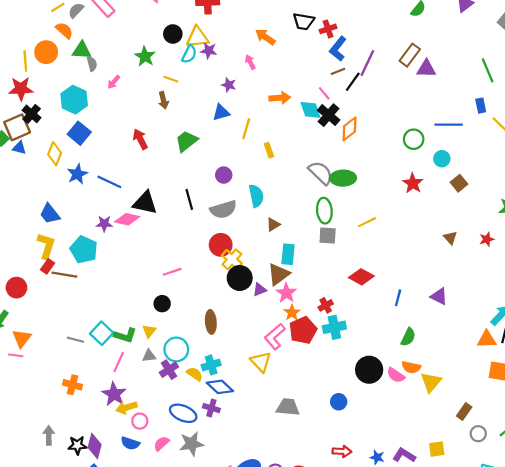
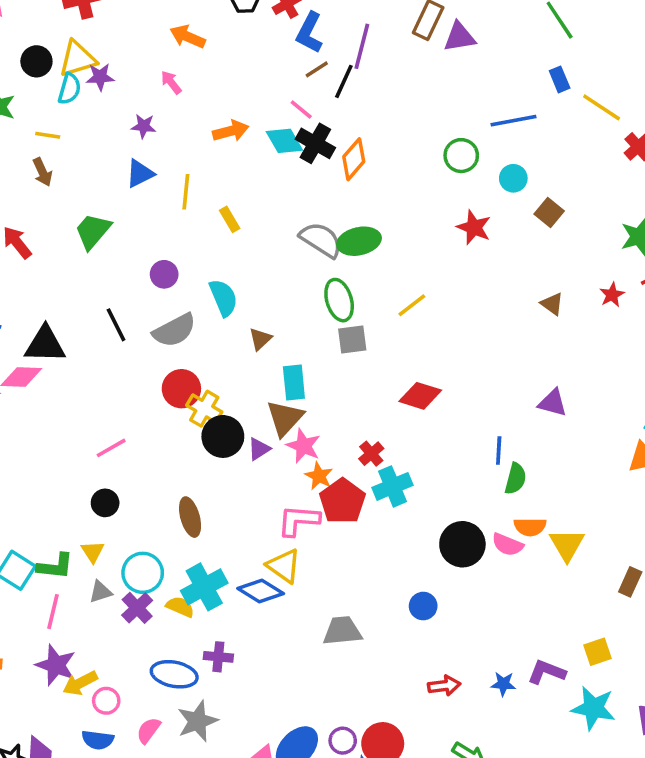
blue line: (398, 298) -> (499, 451), moved
pink L-shape: (275, 337) -> (299, 520), turned 56
cyan cross: (211, 365) -> (204, 587), size x1.4
blue diamond: (220, 387) -> (261, 591), moved

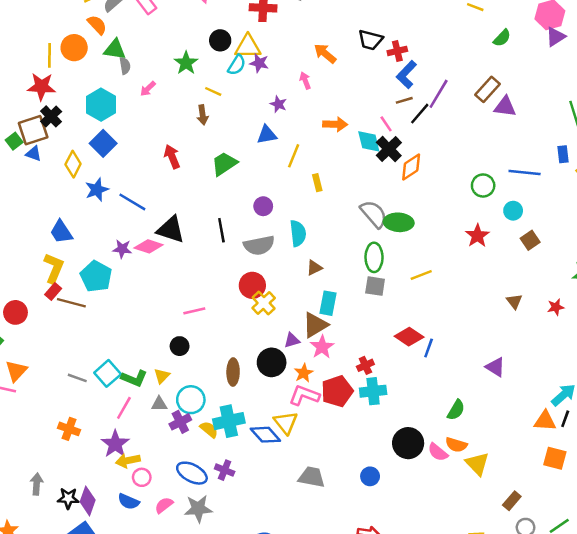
black circle: (223, 436) -> (272, 362), moved
blue line: (499, 451) -> (429, 348), moved
orange star: (319, 476) -> (304, 373), moved
yellow triangle: (567, 545) -> (477, 464), turned -30

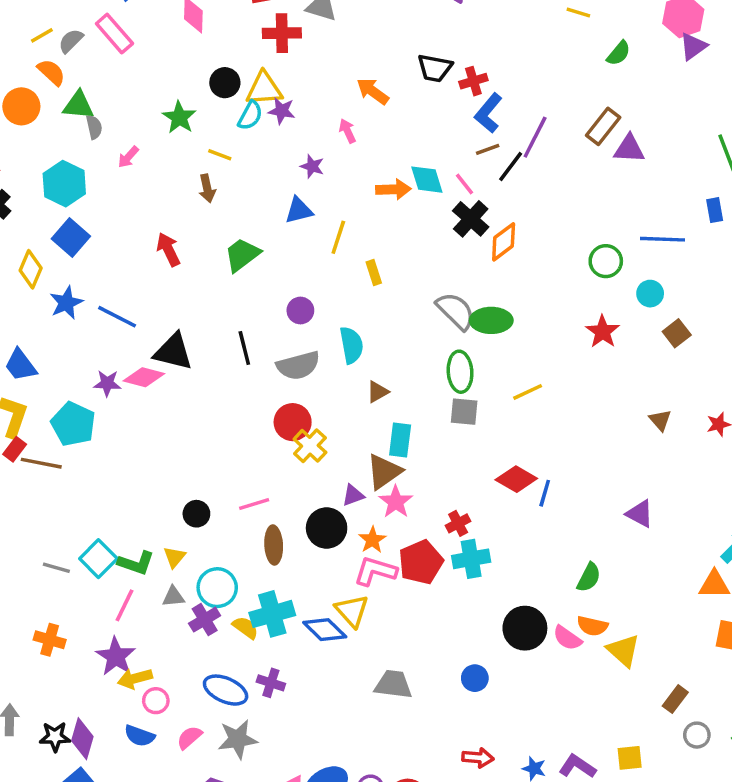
cyan diamond: (369, 141) -> (427, 180), moved
pink line: (194, 311) -> (254, 504), moved

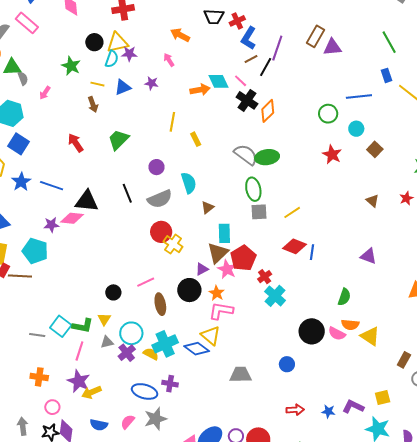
blue triangle: (299, 210) -> (123, 87), moved
yellow line: (528, 392) -> (292, 212), moved
cyan cross: (471, 559) -> (275, 296), turned -30
red pentagon: (421, 562) -> (243, 258), moved
pink circle: (156, 701) -> (52, 407), moved

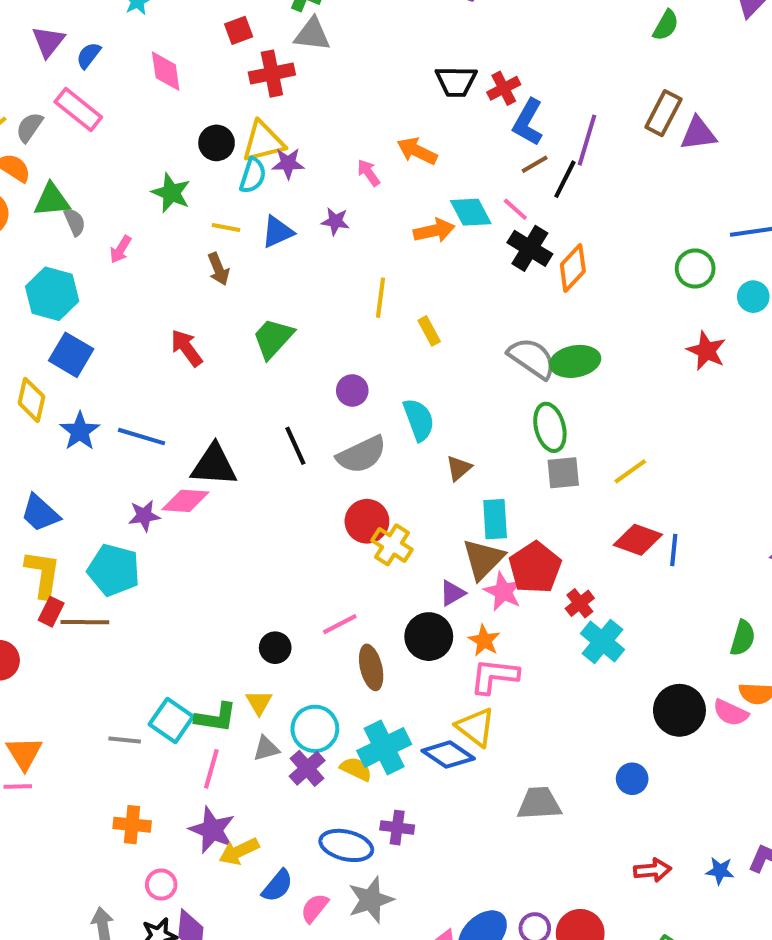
orange arrow: (180, 35) -> (417, 151), moved
blue semicircle: (99, 425) -> (277, 886), moved, turned -60

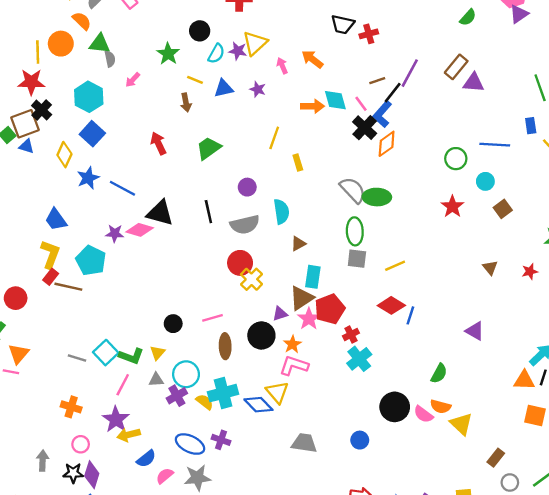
blue L-shape: (528, 122) -> (382, 114), moved
yellow triangle: (263, 142) -> (255, 43), moved, turned -40

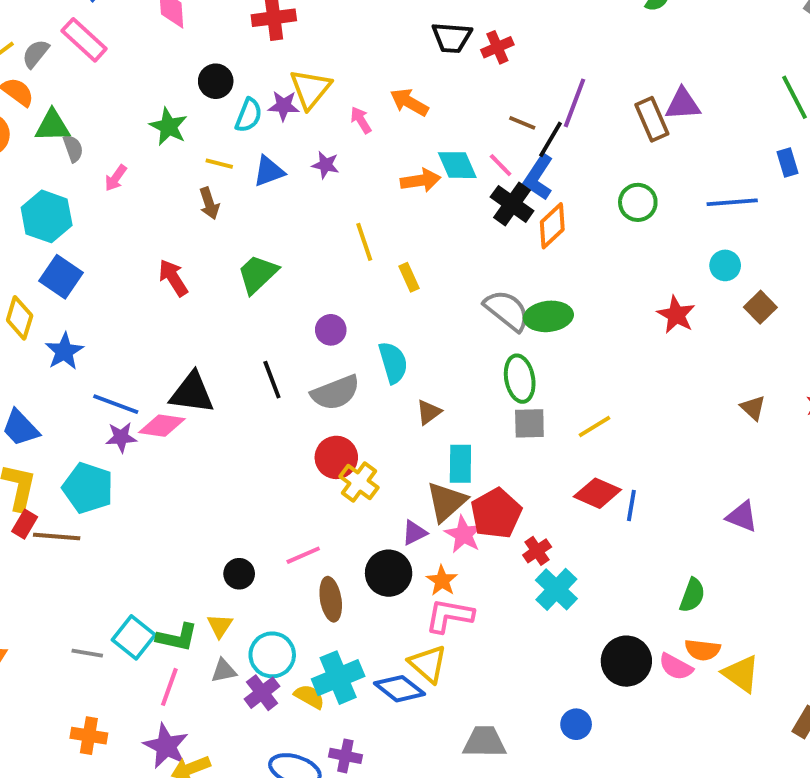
brown rectangle: (456, 67) -> (652, 119), moved, turned -55
brown line: (377, 81) -> (522, 123), turned 49
yellow line: (274, 138) -> (364, 242), turned -30
green circle: (456, 159) -> (638, 202), moved
blue line: (122, 188) -> (116, 404), moved

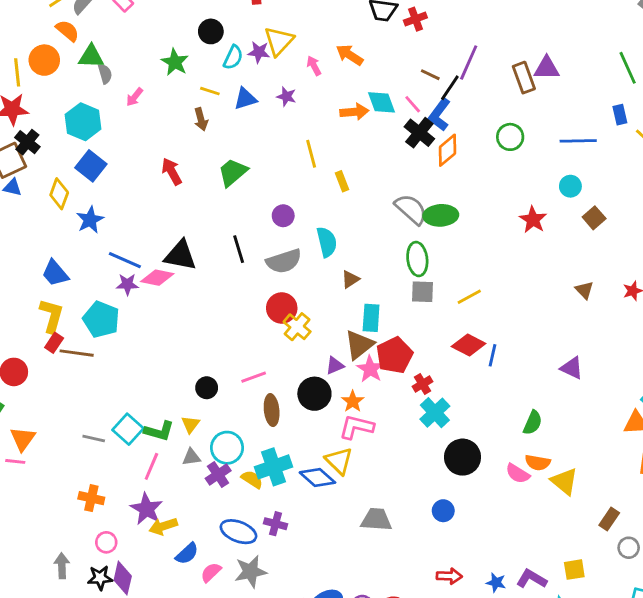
black circle: (626, 661) -> (463, 457), moved

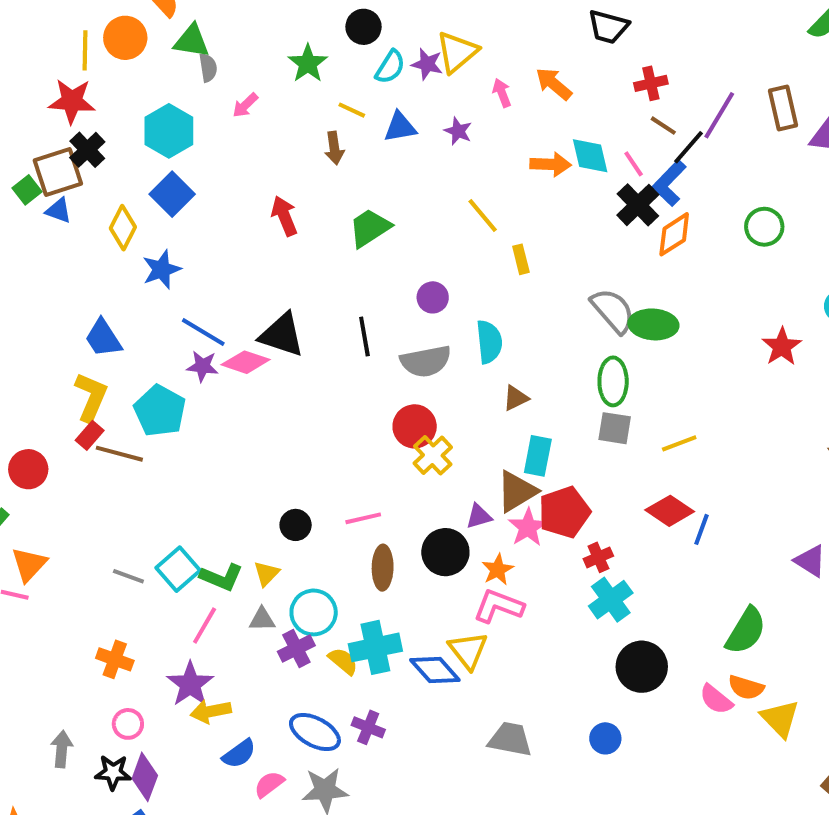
red cross: (415, 19) -> (651, 83), moved
brown rectangle: (524, 78) -> (783, 108), moved
yellow line: (311, 154) -> (483, 215), turned -32
green semicircle: (533, 423) -> (746, 631), size x1.4

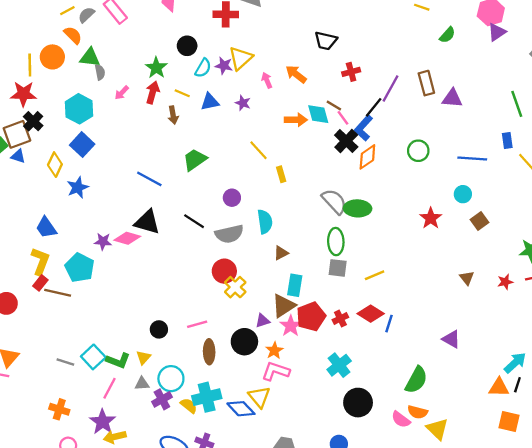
brown line: (663, 126) -> (334, 105), moved
red arrow: (284, 216) -> (153, 92), moved, turned 40
blue line: (203, 332) -> (149, 179), moved
black line: (364, 336) -> (194, 221), turned -45
red cross: (598, 557) -> (340, 319), moved

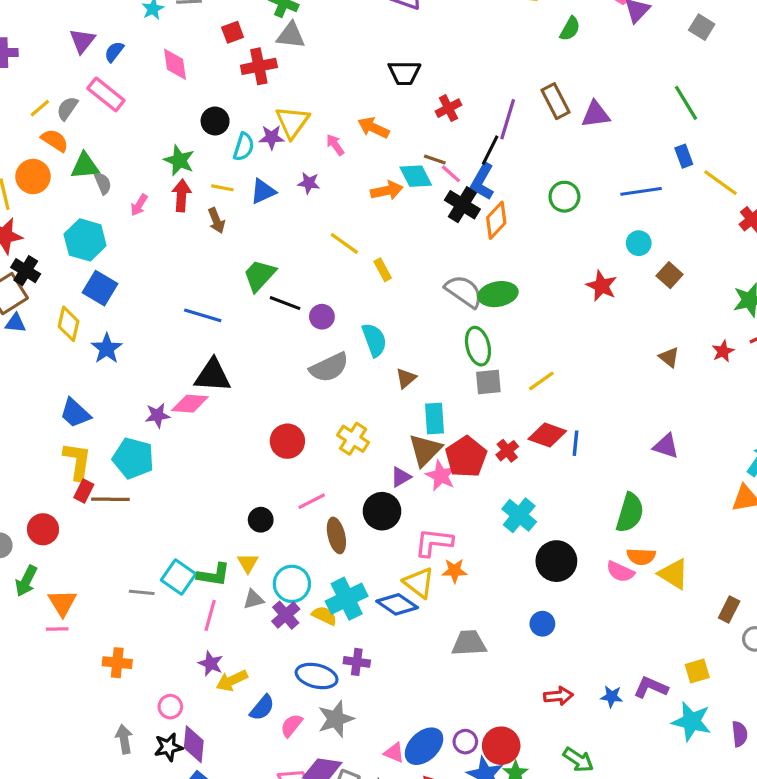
black line: (194, 221) -> (285, 303), moved
red circle: (224, 271) -> (287, 441), moved
orange star: (274, 350) -> (455, 571), moved, turned -30
orange cross: (59, 409) -> (117, 663), moved
purple star: (103, 422) -> (211, 664), size x0.7

